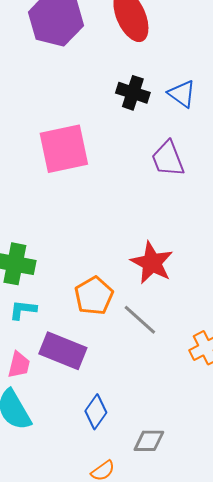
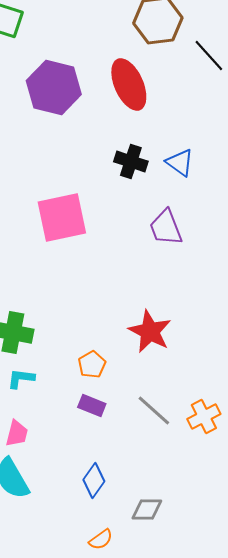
orange pentagon: (94, 296) -> (92, 364), size x0.7
gray line: (140, 320) -> (154, 410), moved
purple rectangle: (63, 351) -> (92, 406), moved, size x0.6

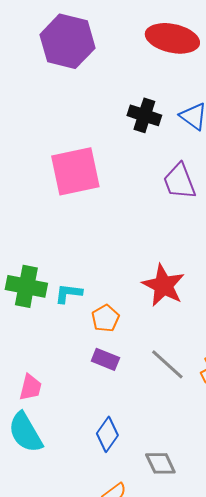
red ellipse: (129, 84) -> (172, 38), moved, turned -54
cyan L-shape: (21, 378) -> (68, 293), moved
gray diamond: (147, 510) -> (160, 463), turned 64

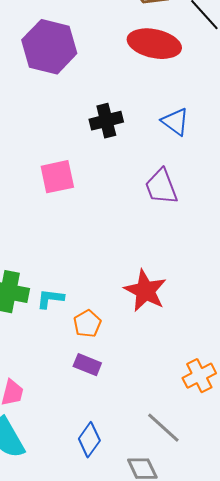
black cross: (144, 115) -> (106, 121), moved, turned -32
pink square: (75, 171) -> (57, 177), size x0.7
gray line: (167, 364) -> (163, 428), moved

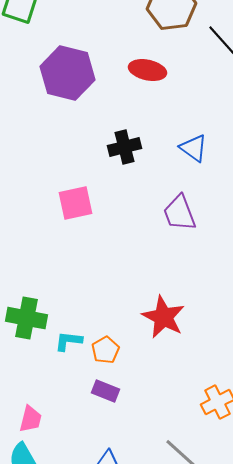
red ellipse: (154, 44) -> (148, 70), moved, size x0.7
cyan L-shape: (50, 299) -> (68, 341), moved

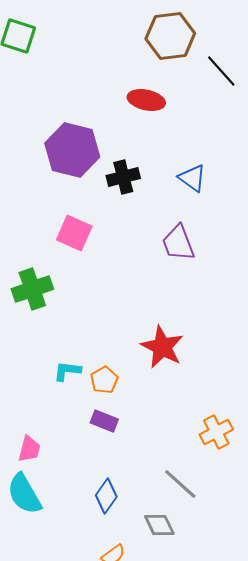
purple hexagon: (68, 73) -> (72, 150), moved
pink square: (76, 203) -> (74, 233), turned 36
green cross: (26, 318) -> (32, 289), moved, turned -30

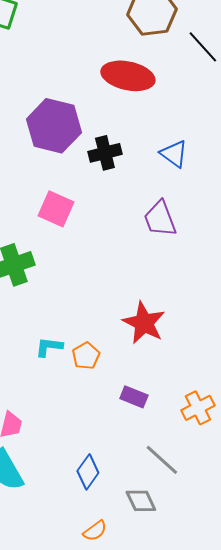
red ellipse: (146, 100) -> (128, 76), size x1.4
purple rectangle: (104, 421) -> (134, 397), moved

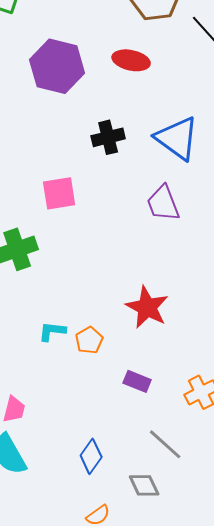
red ellipse: (128, 76) -> (131, 60), size x0.7
purple hexagon: (54, 126) -> (57, 66), moved
blue triangle: (174, 154) -> (177, 138), size x1.6
pink square: (56, 209) -> (59, 193), turned -33

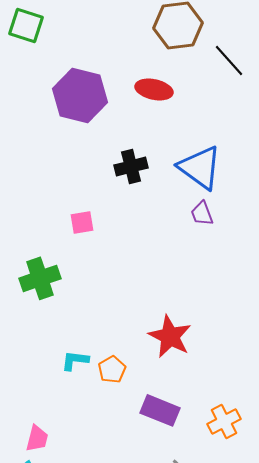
pink square: (59, 193) -> (82, 222), size x0.7
purple trapezoid: (163, 203) -> (202, 213), moved, size x0.7
purple rectangle: (137, 381) -> (160, 410), size x1.4

